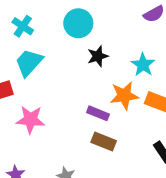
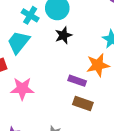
cyan cross: (23, 26) -> (30, 15), moved
black star: (98, 56) -> (63, 35), moved

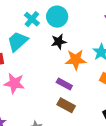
orange star: (98, 65) -> (76, 60), moved

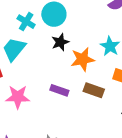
purple rectangle: (64, 84) -> (59, 90), moved
brown rectangle: (66, 105) -> (94, 90), moved

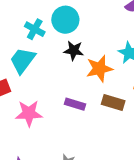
black star: (60, 42) -> (74, 51), turned 30

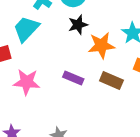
black star: (74, 51) -> (78, 25), turned -30

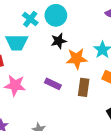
cyan trapezoid: (26, 29) -> (17, 42), turned -135
brown rectangle: (111, 81) -> (84, 87), turned 72

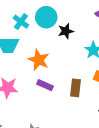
black star: (59, 41) -> (66, 31), moved
orange star: (77, 59) -> (39, 60), moved, turned 30

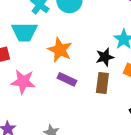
black star: (66, 31) -> (105, 57), moved

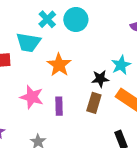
purple rectangle: (67, 79) -> (59, 106), moved, turned 54
pink star: (23, 82) -> (32, 97), moved

